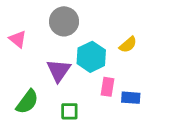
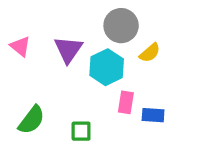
gray circle: (64, 21) -> (121, 26), moved
purple triangle: (59, 70) -> (68, 50), moved

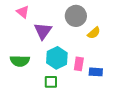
pink triangle: (20, 46) -> (23, 12), moved
cyan hexagon: (107, 67) -> (57, 58), moved
green semicircle: (32, 120) -> (20, 61), moved, turned 54

